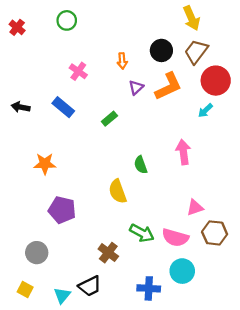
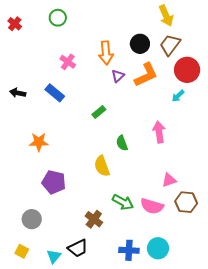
orange arrow: (122, 61) -> (106, 53), size x1.6
green rectangle: (109, 119) -> (99, 112), moved
cyan circle: (182, 271) -> (158, 248), moved

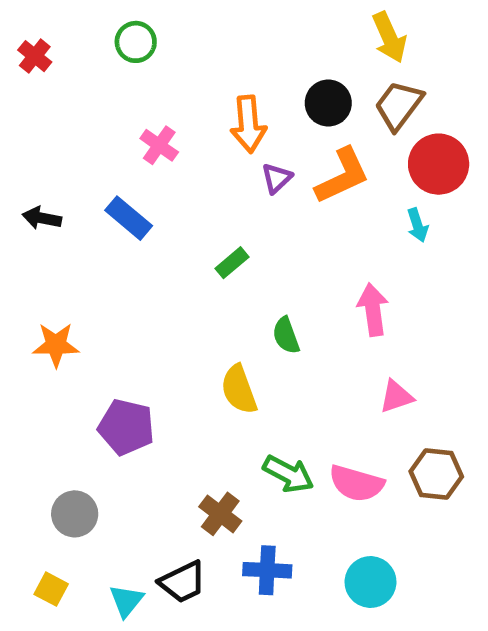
cyan arrow: (178, 96) -> (417, 225), turned -64
orange star: (39, 142) -> (56, 345), moved
pink triangle: (169, 180) -> (396, 397), moved
blue cross: (129, 250) -> (267, 570), moved

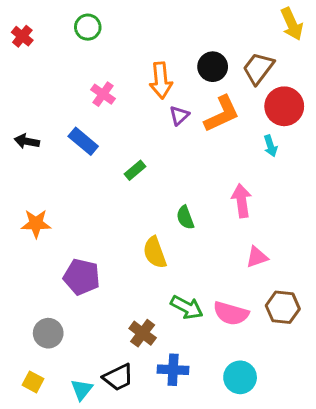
yellow arrow: (389, 37) -> (292, 24), moved
green rectangle: (232, 263) -> (135, 170), moved

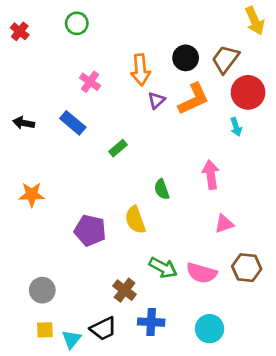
purple pentagon: (82, 277) -> (90, 230), moved
yellow square: (33, 382) -> (45, 330), moved, turned -30

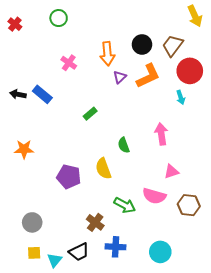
blue rectangle: (73, 123) -> (42, 94), moved
pink semicircle: (202, 273) -> (154, 196), moved

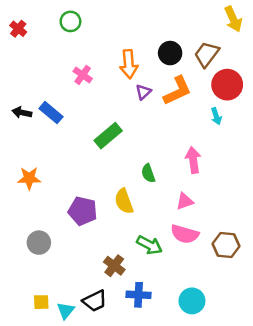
green rectangle: (90, 114) -> (108, 136), size x1.6
pink triangle: (171, 172) -> (185, 201), moved
gray circle: (32, 222) -> (39, 243), moved

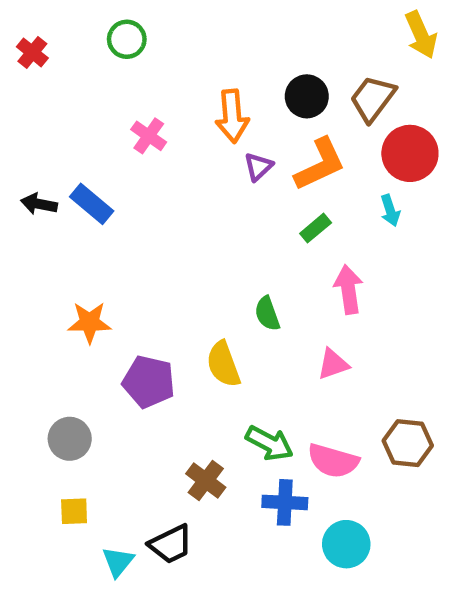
green rectangle: (108, 136) -> (316, 228), moved, size x0.6
orange star: (29, 178) -> (89, 322), moved
pink semicircle: (185, 234) -> (333, 461), moved
blue cross: (139, 295) -> (285, 502), moved
yellow square: (41, 302) -> (74, 511), moved

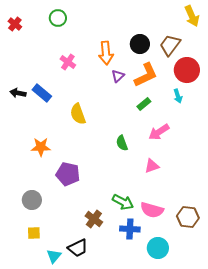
pink arrow: (348, 290) -> (159, 132), turned -115
yellow semicircle: (223, 364) -> (78, 114), moved
brown hexagon: (408, 443) -> (188, 217), moved

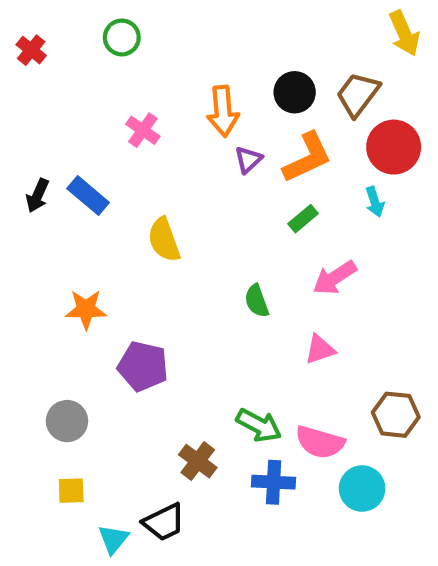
black arrow: (18, 93) -> (37, 196), turned -77
brown hexagon: (188, 217) -> (396, 415), moved
cyan circle: (158, 248) -> (362, 489), moved

